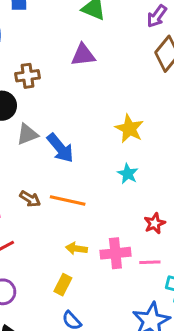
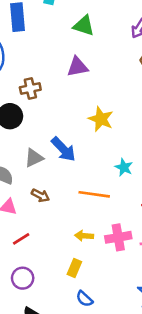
yellow star: (129, 129) -> (101, 119), moved
gray triangle: (27, 134) -> (34, 158), moved
orange line: (68, 200) -> (94, 194), moved

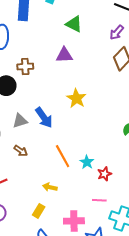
cyan star: (124, 167) -> (87, 162), moved
orange line: (94, 194) -> (63, 156), turned 45
pink cross: (118, 237) -> (74, 221), moved

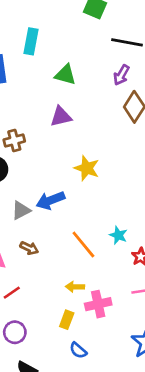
blue arrow: (44, 118) -> (50, 200), turned 115
cyan star: (87, 162) -> (118, 235), moved
pink cross: (74, 221) -> (98, 304), moved

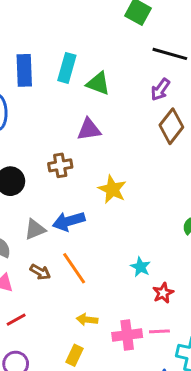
cyan rectangle: (31, 41) -> (67, 68), moved
brown cross: (14, 140) -> (60, 165), moved
orange line: (83, 245) -> (74, 268), moved
pink cross: (98, 304) -> (127, 335), moved

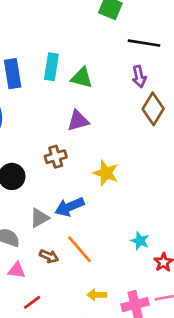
purple arrow: (160, 90) -> (139, 77), turned -40

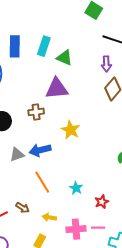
purple triangle: (78, 121) -> (57, 89), size x1.4
cyan star: (140, 241) -> (76, 188), moved
brown arrow: (49, 256) -> (23, 208), moved

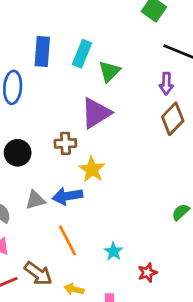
green triangle: (64, 58) -> (109, 71), turned 48
purple triangle: (57, 89) -> (96, 113), turned -30
yellow star: (71, 130) -> (92, 169), moved
brown arrow: (23, 208) -> (38, 273), size x1.5

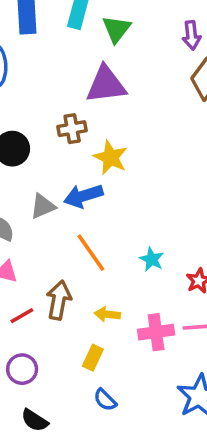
purple triangle: (96, 113) -> (106, 85), turned 32
brown arrow: (38, 273) -> (59, 300), turned -108

